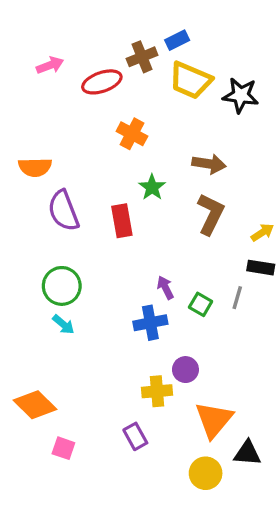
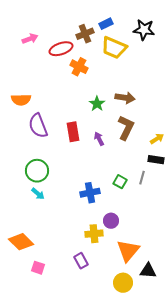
black star: (241, 95) -> (144, 30), moved
orange cross: (132, 134) -> (79, 67), moved
green star: (152, 187) -> (97, 104), moved
purple arrow: (165, 288) -> (99, 139), moved

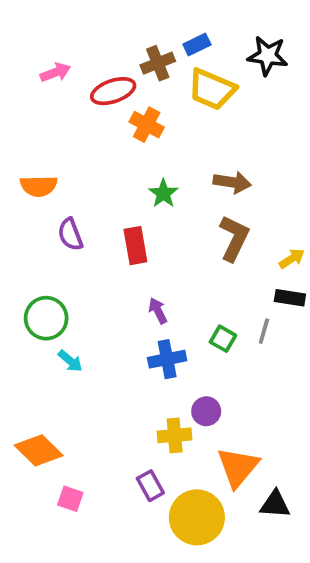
green star: (97, 104) -> (163, 193), moved
purple semicircle: (38, 126) -> (70, 234), size x0.7
purple arrow: (99, 139) -> (158, 311), moved
green circle: (37, 171) -> (46, 318), moved
yellow circle: (123, 283) -> (197, 517), moved, size x1.5

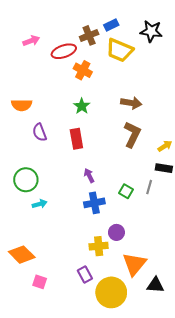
green star: (163, 193) -> (82, 106), moved
cyan arrow: (70, 361) -> (40, 204), turned -56

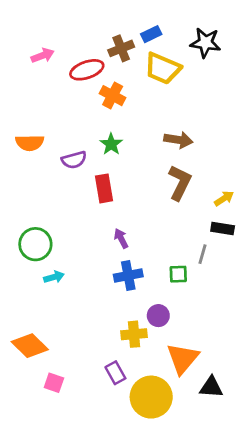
purple semicircle: (40, 132) -> (74, 160), moved, turned -84
green square: (126, 191) -> (178, 274), moved, turned -32

